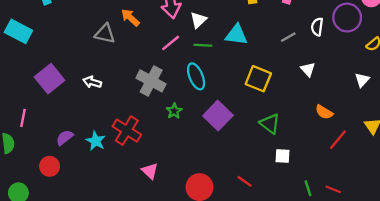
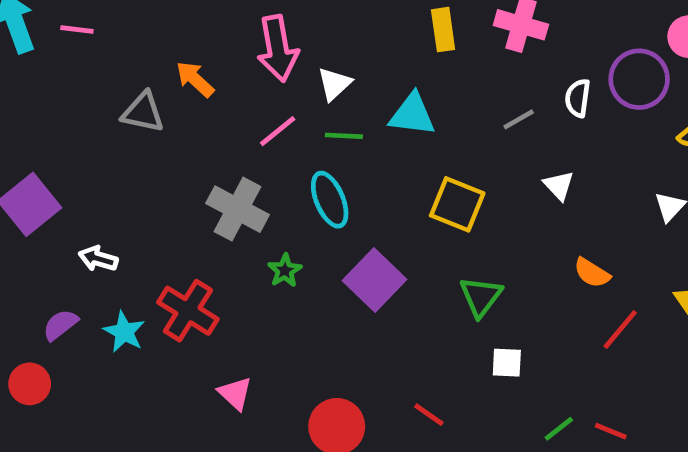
white arrow: (92, 82) -> (98, 259), moved
green triangle: (270, 124) -> (481, 296), turned 30
green line: (308, 188) -> (559, 429), turned 70

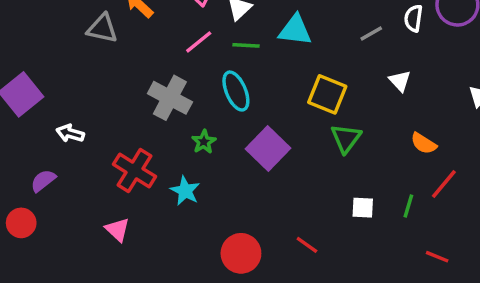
green triangle: (481, 296) -> (346, 138), moved
cyan star: (124, 332) -> (185, 191), moved
pink triangle: (235, 393) -> (118, 230), moved
green line: (559, 429) -> (408, 206), moved, turned -35

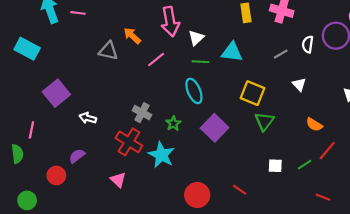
pink line: (199, 42) -> (156, 60), moved
gray cross: (170, 98) -> (142, 113), moved, size x0.7
purple semicircle: (43, 181) -> (77, 156), moved
cyan star: (185, 191) -> (161, 155), size x1.4
green line: (408, 206) -> (304, 165), turned 40

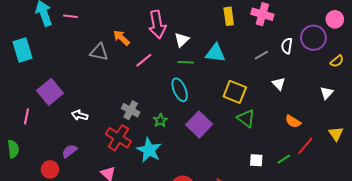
cyan rectangle: (27, 49) -> (22, 50), turned 45
green triangle: (264, 121) -> (246, 118), turned -30
pink line: (31, 130) -> (27, 116), moved

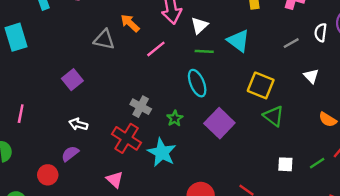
cyan triangle: (215, 53) -> (238, 41), turned 30
purple square: (50, 92) -> (72, 80), moved, size x0.7
white arrow: (80, 115) -> (78, 124), moved

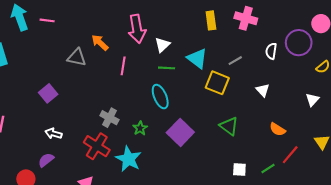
gray line: (291, 43) -> (235, 61), moved
pink line: (156, 49) -> (123, 66), turned -42
yellow square: (261, 85) -> (217, 83), moved

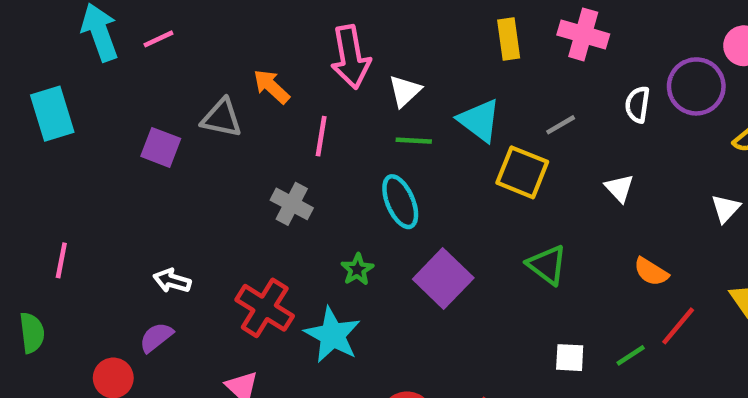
pink line: (47, 20) -> (158, 39), turned -32
purple square: (48, 93) -> (161, 147), moved, turned -30
gray cross: (109, 118) -> (292, 204), moved

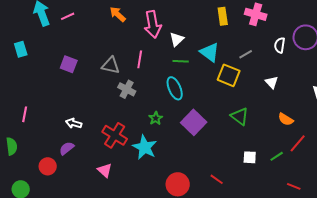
orange arrow: (271, 86) -> (118, 14), moved
cyan rectangle: (52, 114) -> (21, 49), size x0.7
gray triangle: (222, 118) -> (111, 65), moved

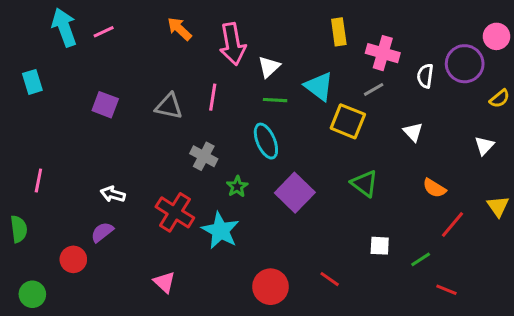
pink cross: (256, 14) -> (383, 53), moved
gray cross: (127, 89) -> (204, 156), moved
green line: (277, 156) -> (421, 259), moved
pink triangle: (105, 170) -> (164, 282), moved

